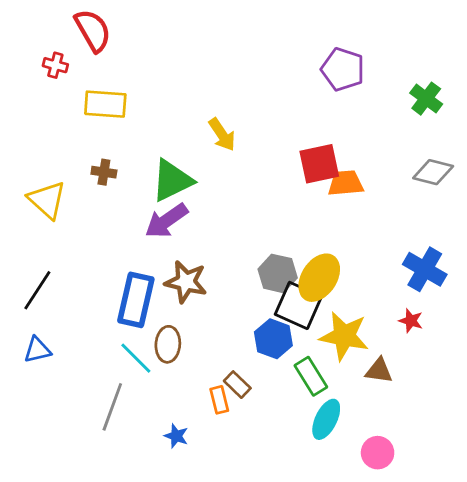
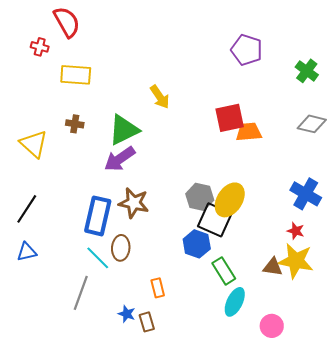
yellow star: (344, 336) -> (296, 261), moved
brown rectangle: (237, 385) -> (147, 322), moved, turned 30

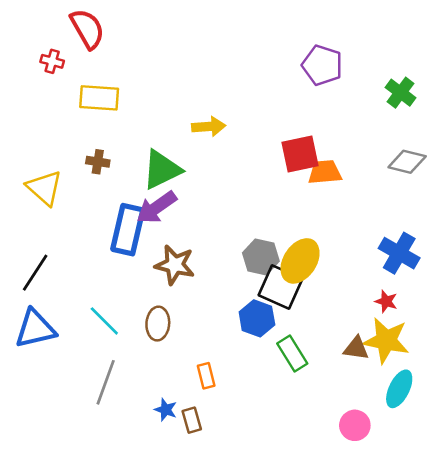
yellow arrow: (160, 97) -> (209, 127), turned -60
blue rectangle: (98, 216) -> (128, 230), moved
blue triangle: (27, 252) -> (35, 329), size x1.6
cyan line: (98, 258) -> (104, 321), moved
cyan ellipse: (235, 302) -> (399, 389), moved

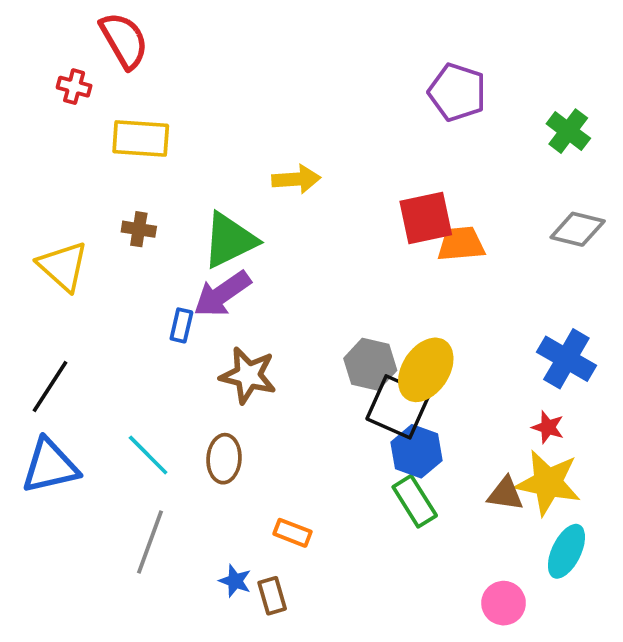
blue rectangle: (128, 230) -> (181, 325), size x0.5
blue hexagon: (257, 318) -> (417, 451), moved
orange rectangle: (206, 376) -> (292, 533), turned -55

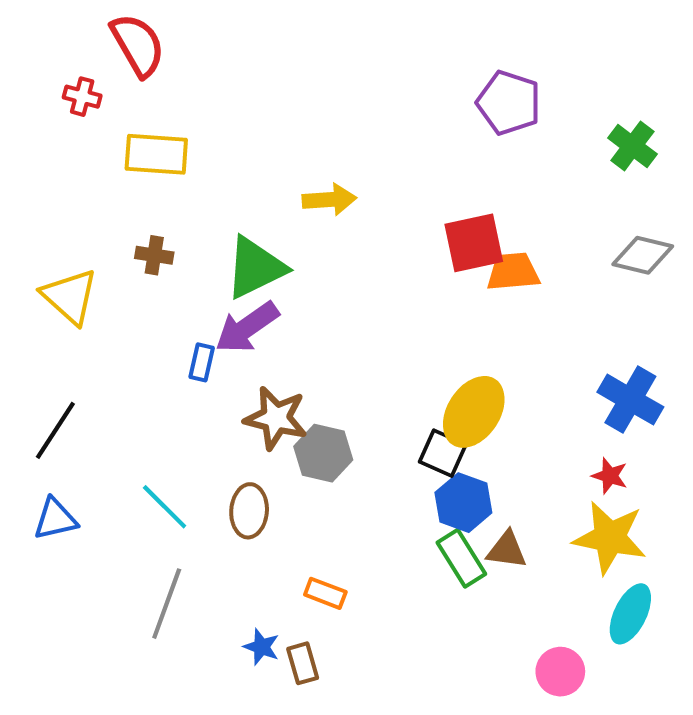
gray hexagon: (370, 364) -> (323, 453), moved
black square: (398, 407) -> (443, 453), size x0.7
blue triangle: (50, 466) -> (55, 519), size x0.7
brown triangle: (505, 494) -> (507, 550), moved

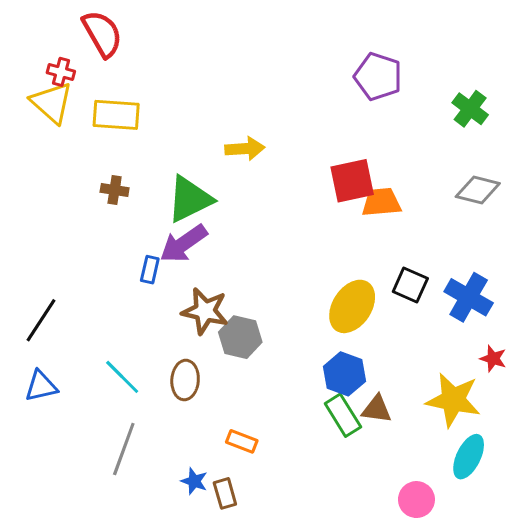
yellow triangle: (70, 296) -> (52, 103), moved
black square: (443, 453) -> (410, 285), moved
red star: (610, 476) -> (493, 359), moved

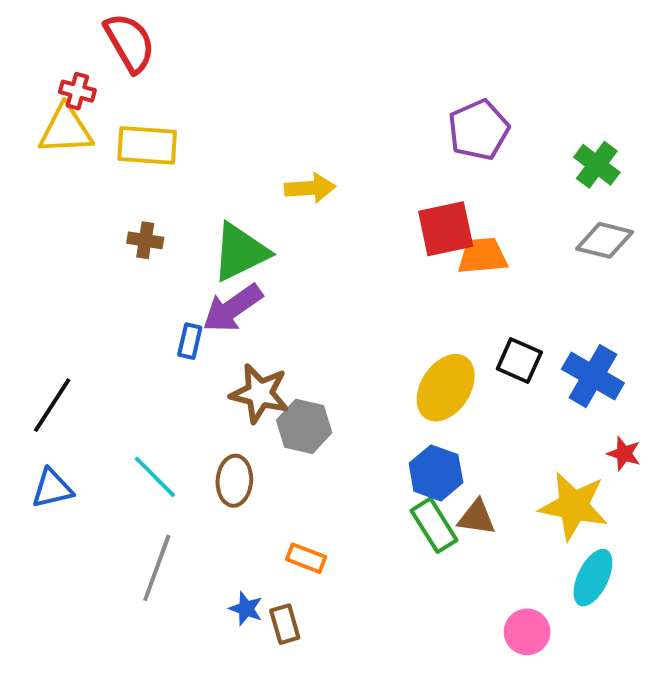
purple pentagon: (378, 77) -> (479, 130), moved, turned 30
yellow triangle: (52, 103) -> (66, 130), turned -45
green cross: (470, 109) -> (597, 165), moved

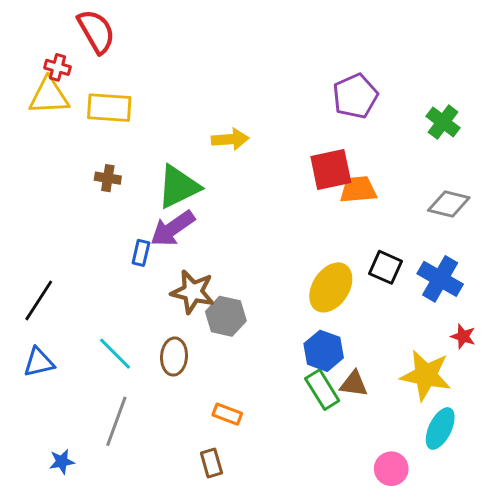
gray diamond: (605, 240) -> (449, 204), moved
blue star: (246, 609) -> (62, 462), moved, turned -30

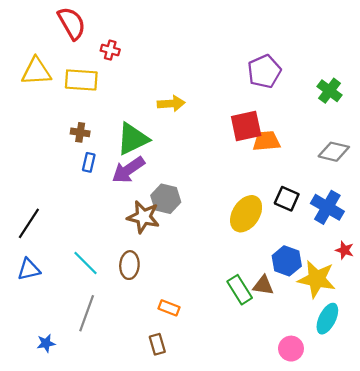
red cross: (57, 67) -> (110, 50), moved
blue rectangle: (141, 253) -> (89, 162), moved
gray hexagon: (226, 316) -> (166, 199), moved
blue hexagon: (324, 351) -> (287, 261), moved

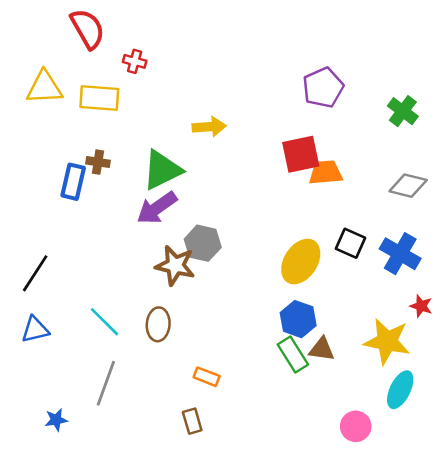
blue rectangle: (89, 162) -> (73, 182), moved, size x1.5
blue hexagon: (287, 261) -> (298, 319), moved

